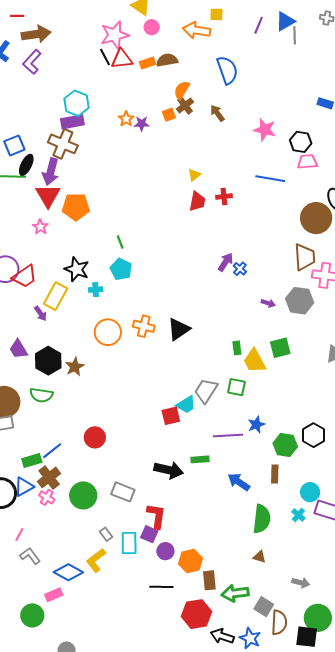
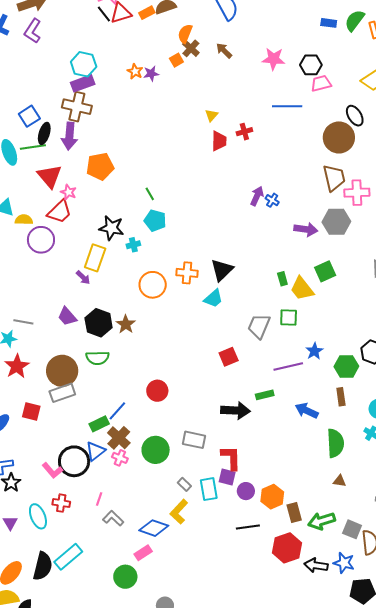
red triangle: (48, 196) -> (50, 176), moved
red trapezoid: (25, 276) -> (60, 212), moved
purple arrow: (268, 303) -> (306, 229), size x1.6
cyan trapezoid: (186, 405) -> (213, 299), moved

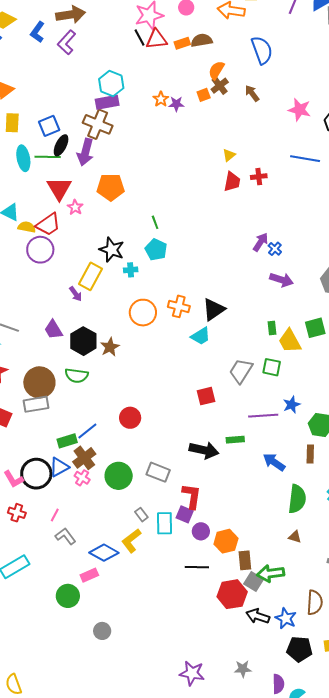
red trapezoid: (60, 212) -> (48, 224), moved
purple arrow: (306, 229) -> (281, 280), moved
gray square: (352, 529) -> (254, 582), moved

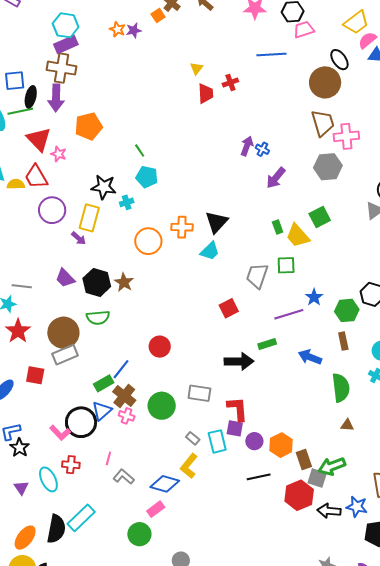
blue square: (49, 126) -> (15, 81), turned 30
red trapezoid: (48, 224) -> (36, 177), turned 108
purple circle: (40, 250) -> (52, 210), moved
purple arrow: (281, 280) -> (276, 178), turned 125

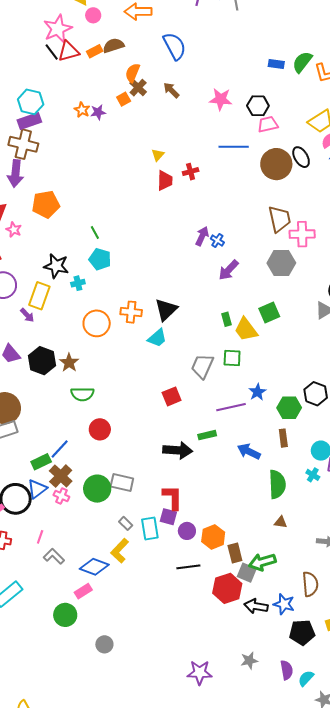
brown circle: (325, 82) -> (276, 164), moved
green semicircle: (98, 318) -> (82, 394), moved
gray rectangle: (199, 393) -> (122, 483), moved

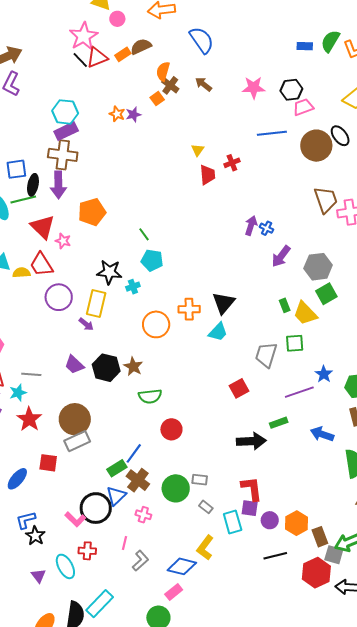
gray hexagon: (281, 263) -> (318, 267), moved
gray rectangle: (122, 483) -> (200, 480), size x0.7
pink cross: (61, 496) -> (143, 515), moved
gray rectangle: (126, 523) -> (206, 507), moved
gray L-shape: (54, 556) -> (140, 561), turned 100

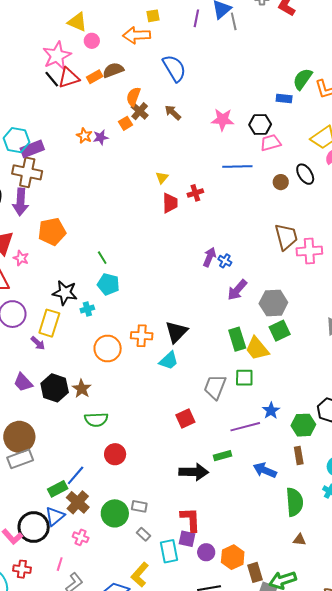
blue rectangle: (305, 46) -> (284, 99), moved
cyan hexagon: (65, 112) -> (17, 140), moved
brown circle: (316, 146) -> (281, 182), size x0.5
green rectangle: (285, 305) -> (237, 339), size x1.6

